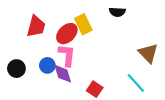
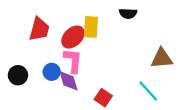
yellow rectangle: (83, 24) -> (91, 27), turned 30
brown triangle: (148, 53) -> (162, 58), turned -50

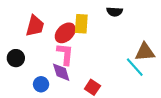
blue circle: (52, 72) -> (41, 84), moved
black circle: (18, 75) -> (16, 58), moved
cyan line: (148, 91) -> (135, 67), moved

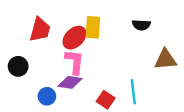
black semicircle: (115, 12) -> (141, 25), moved
cyan line: (135, 67) -> (133, 92), moved, turned 35
purple diamond: (61, 72) -> (70, 82), turned -65

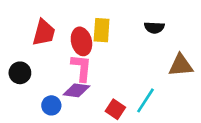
red ellipse: (75, 38) -> (81, 41), turned -60
cyan line: (133, 92) -> (145, 100), turned 40

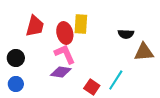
black semicircle: (154, 28) -> (126, 34), moved
pink L-shape: (81, 68) -> (65, 54), turned -30
blue circle: (51, 105) -> (16, 84), moved

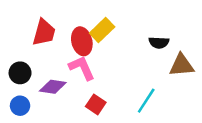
yellow rectangle: (81, 24) -> (102, 30), turned 42
purple diamond: (61, 72) -> (53, 87), moved
red square: (92, 87) -> (96, 104), moved

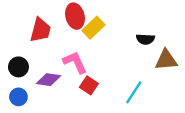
red ellipse: (82, 41) -> (75, 16), moved
red square: (96, 104) -> (89, 85), moved

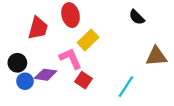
yellow rectangle: (93, 28) -> (88, 40), moved
black semicircle: (145, 39) -> (137, 17), moved, turned 42
blue circle: (18, 97) -> (25, 81), moved

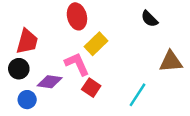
red trapezoid: (38, 28) -> (27, 41), moved
blue circle: (25, 81) -> (27, 100), moved

